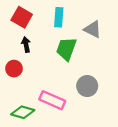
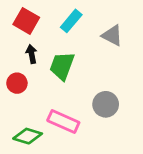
cyan rectangle: (59, 17) -> (71, 21), turned 36
green trapezoid: (66, 49) -> (62, 66), moved

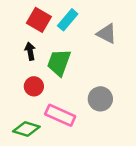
red square: (26, 21) -> (39, 20), moved
red circle: (17, 83) -> (34, 86), moved

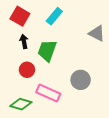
red square: (39, 20) -> (20, 16), moved
gray triangle: (107, 34) -> (97, 33), moved

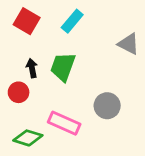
black arrow: (24, 41) -> (32, 68), moved
red circle: (27, 70) -> (19, 92), moved

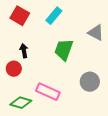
green trapezoid: (63, 67) -> (64, 50), moved
gray circle: (107, 106) -> (90, 82), moved

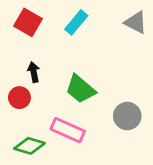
gray triangle: (96, 33) -> (136, 22), moved
green trapezoid: (64, 50) -> (80, 89), moved, turned -70

